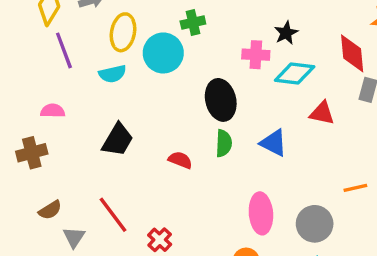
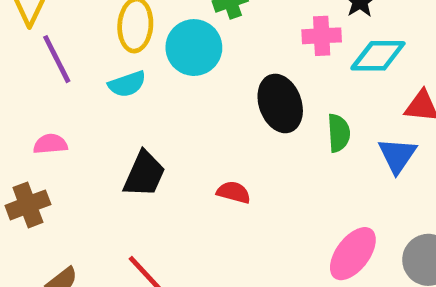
green semicircle: (224, 143) -> (339, 133), moved
blue triangle: (274, 143) -> (397, 155), moved, turned 44
pink ellipse: (261, 213) -> (353, 254), turned 48

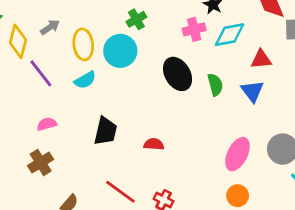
red semicircle: (234, 192) -> (154, 144), moved

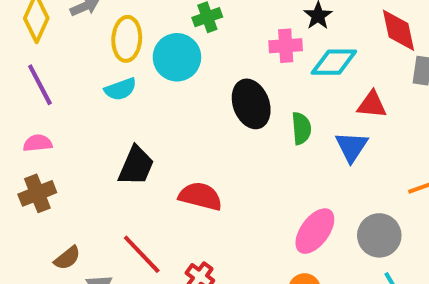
purple line: (41, 73) -> (40, 85), moved
pink semicircle: (47, 124) -> (38, 143), moved
red semicircle: (154, 144) -> (200, 196), size x1.5

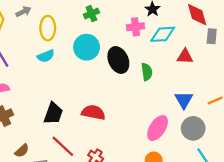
cyan circle: (177, 57) -> (87, 47), moved
blue triangle: (352, 147) -> (184, 100), moved
black trapezoid: (136, 166) -> (53, 113), moved

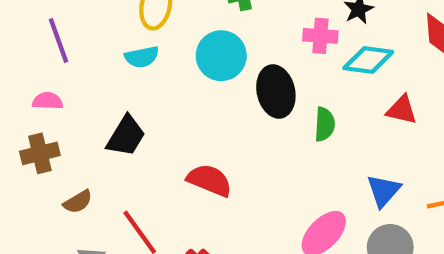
black trapezoid: (53, 113) -> (126, 136), moved
brown semicircle: (22, 151) -> (78, 202), moved

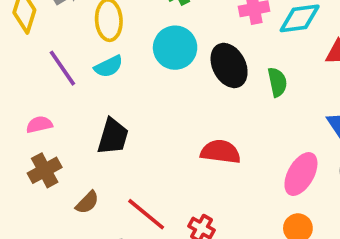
purple line: (59, 41) -> (62, 68), moved
red semicircle: (209, 180) -> (220, 152), moved

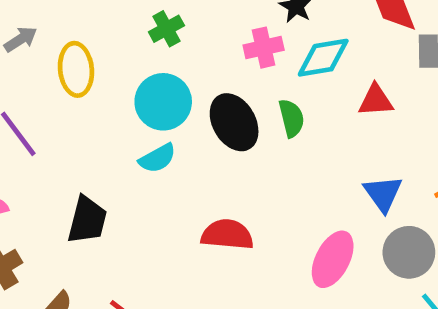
cyan semicircle: (109, 66) -> (157, 158), moved
green semicircle: (277, 82) -> (291, 118), moved

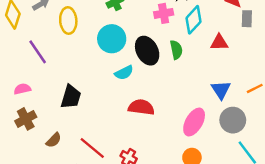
cyan diamond: (323, 58) -> (194, 20), turned -40
cyan semicircle: (157, 158) -> (124, 73), moved

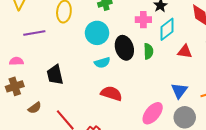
purple line: (38, 52) -> (34, 33), turned -75
black trapezoid: (71, 97) -> (55, 75), turned 140

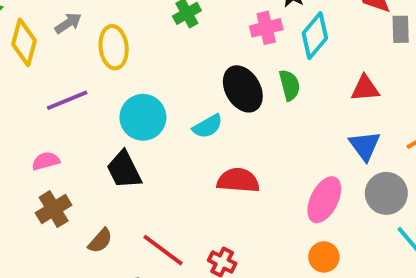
cyan circle: (97, 33) -> (143, 117), moved
red triangle: (185, 52) -> (365, 88), moved

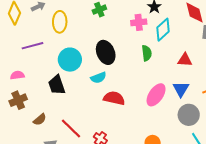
black ellipse: (243, 89) -> (106, 52), moved
cyan semicircle: (208, 126) -> (98, 78), moved
pink ellipse: (324, 200) -> (156, 95), moved

